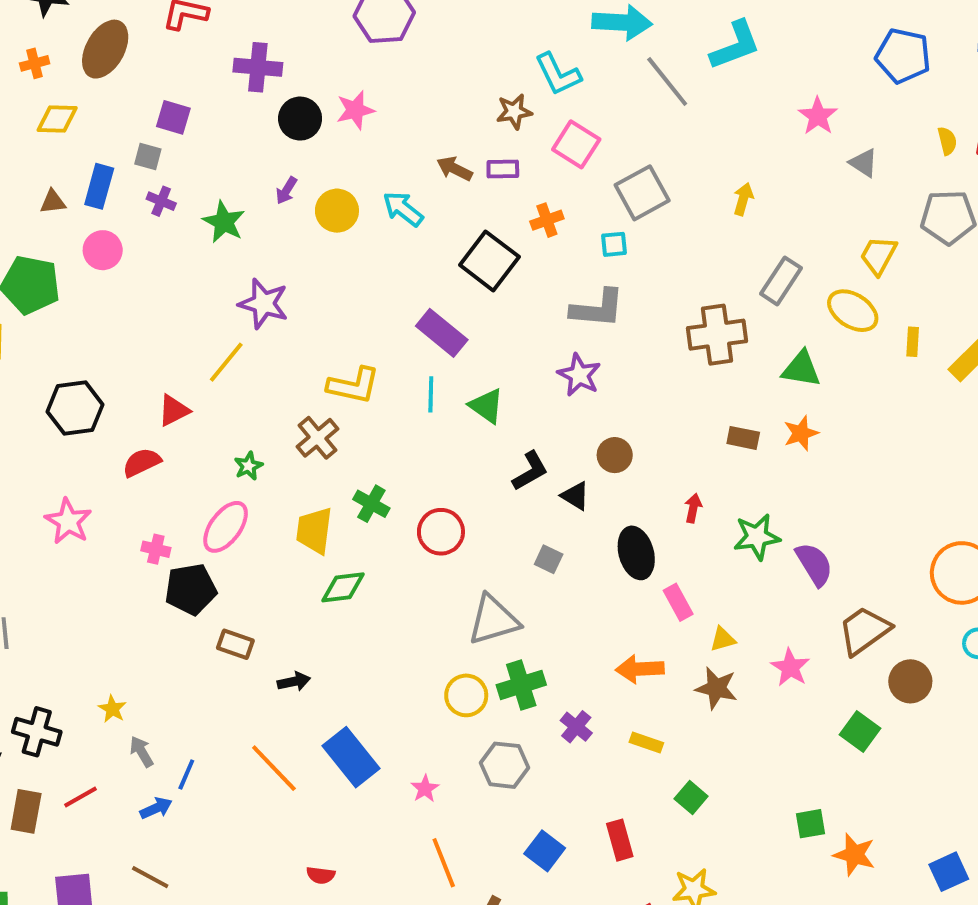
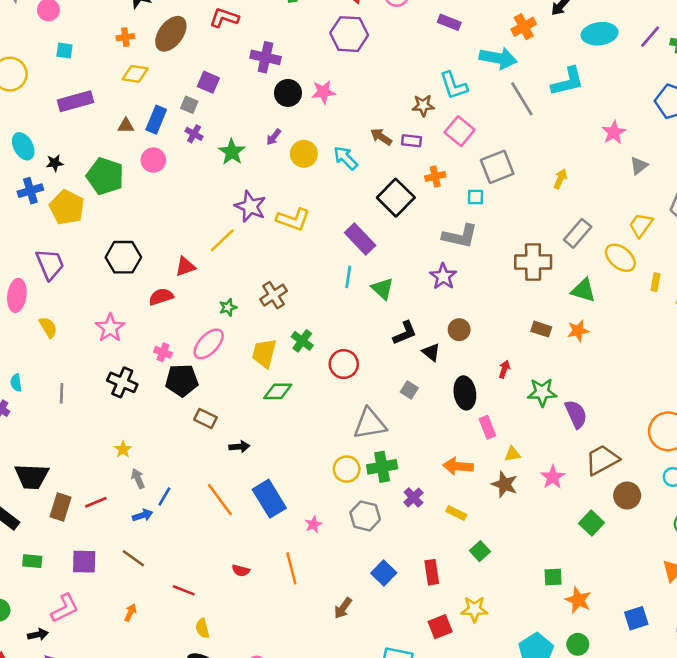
gray triangle: (863, 163) -> (639, 166), turned 42
yellow L-shape: (353, 385) -> (293, 219), moved
black cross: (37, 732) -> (122, 382), moved
orange line: (444, 863) -> (291, 568), moved

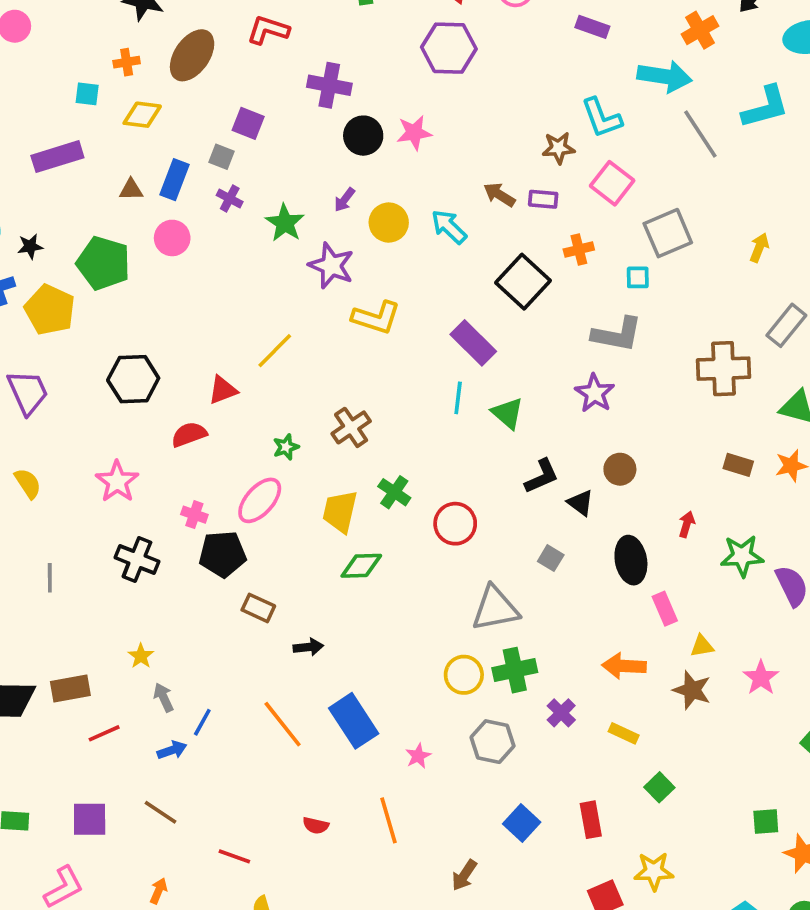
cyan square: (64, 51) -> (87, 94), moved
purple star: (250, 206) -> (331, 266), moved
brown rectangle: (61, 507) -> (70, 688), moved, turned 64

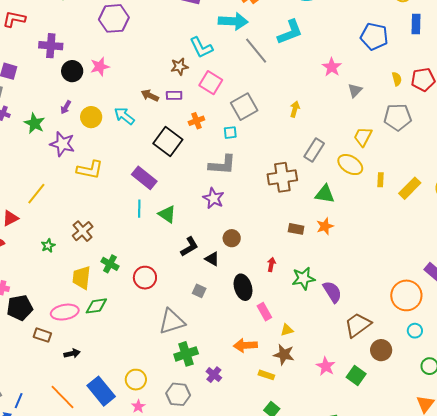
pink ellipse: (260, 500) -> (65, 312), moved, turned 44
yellow circle: (464, 675) -> (136, 380), moved
pink star: (761, 678) -> (326, 366), moved
yellow rectangle: (624, 733) -> (266, 375), moved

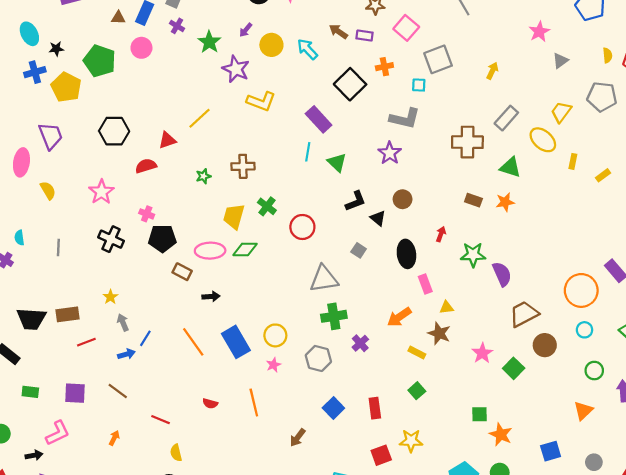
yellow rectangle: (410, 188) -> (603, 175), size x0.6
brown cross: (83, 231) -> (243, 166), turned 30
orange arrow: (245, 345) -> (399, 317), turned -40

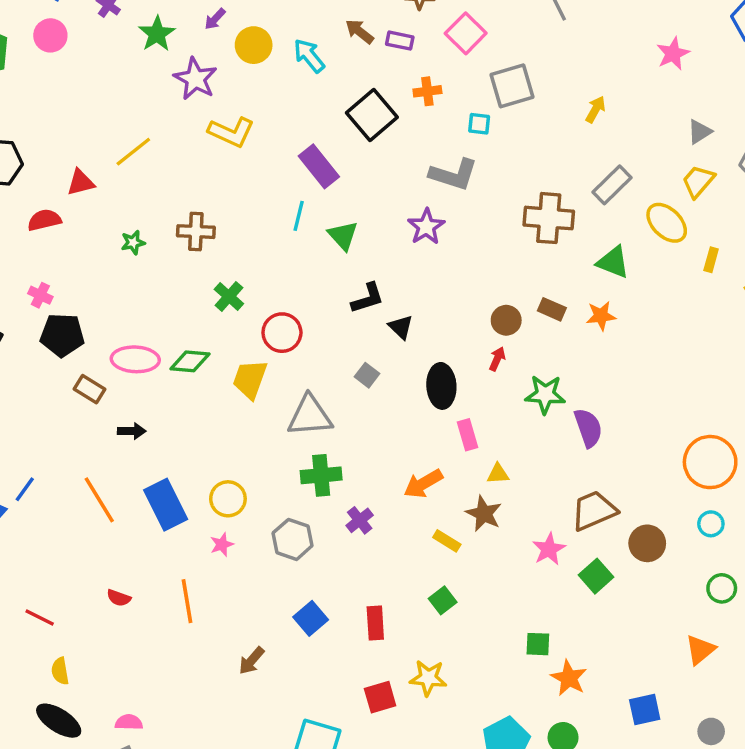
gray triangle: (560, 61) -> (700, 132), moved
brown circle: (403, 199) -> (506, 320), moved
yellow trapezoid: (234, 216) -> (250, 379), moved
brown trapezoid: (524, 314) -> (594, 511), moved

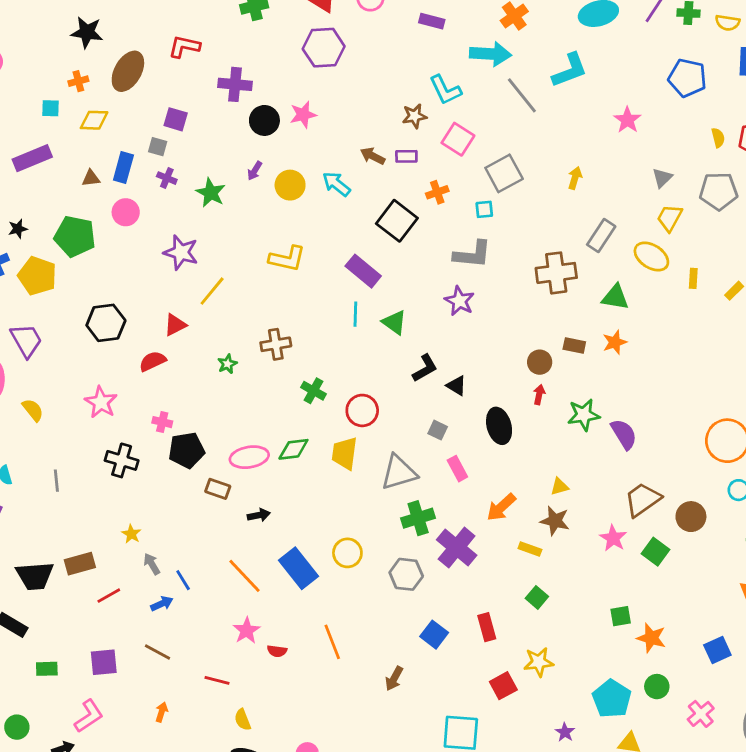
purple star: (195, 79) -> (181, 252), moved
pink rectangle: (467, 435) -> (457, 469), moved
blue line: (25, 489) -> (183, 580), turned -55
purple cross: (360, 520) -> (457, 548), size x1.8
pink star: (222, 544) -> (247, 631), moved, size x1.4

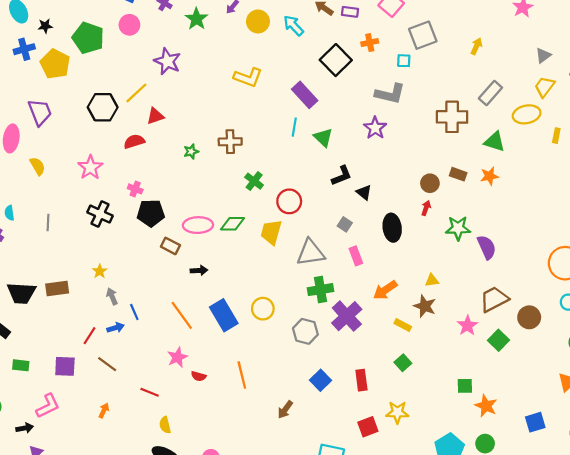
yellow ellipse: (651, 256) -> (527, 114), turned -52
yellow line: (212, 291) -> (136, 93), moved
red line: (109, 596) -> (89, 336), moved, turned -36

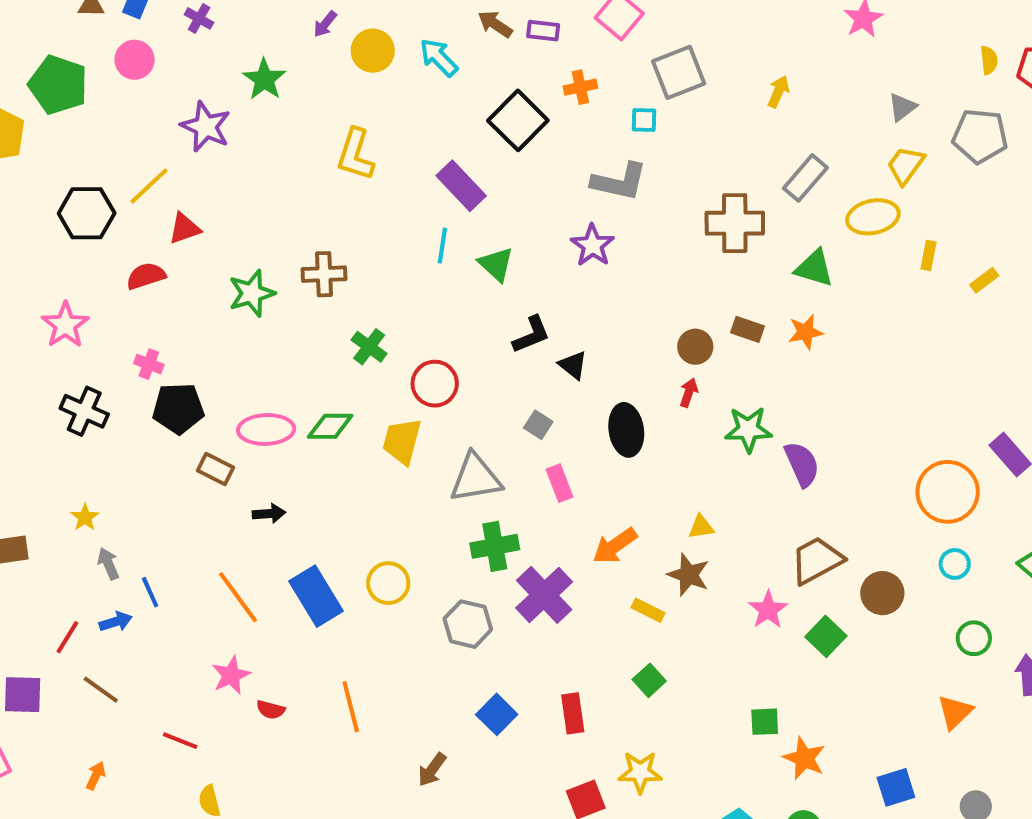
green star: (197, 19) -> (264, 79), moved
yellow L-shape: (248, 77) -> (355, 154), turned 88
green star: (191, 151) -> (252, 293), size x1.6

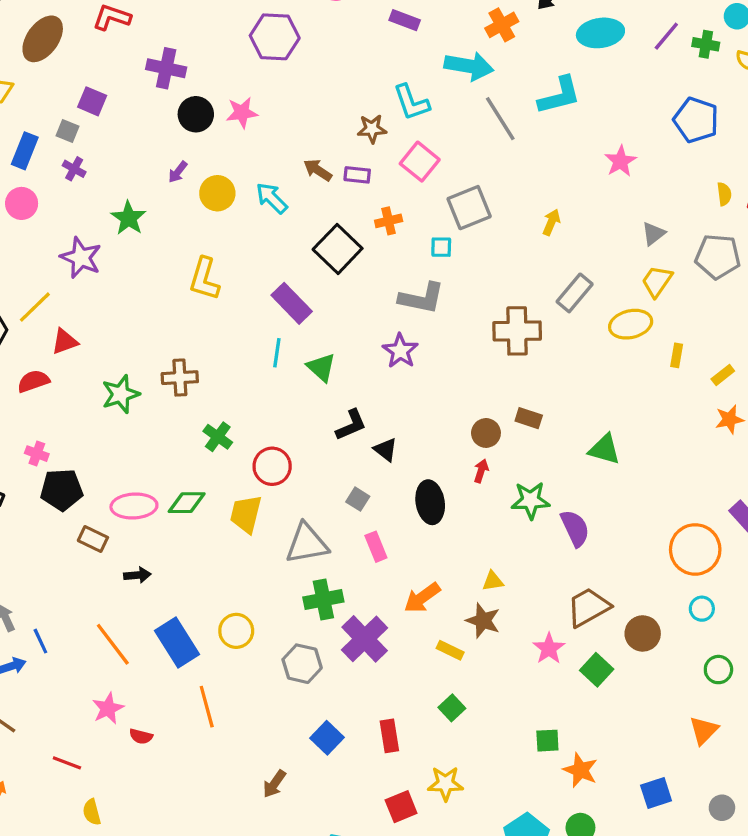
green triangle: (814, 268) -> (604, 449), moved
orange star: (806, 332) -> (729, 419), moved
orange line: (351, 707) -> (207, 707), moved

